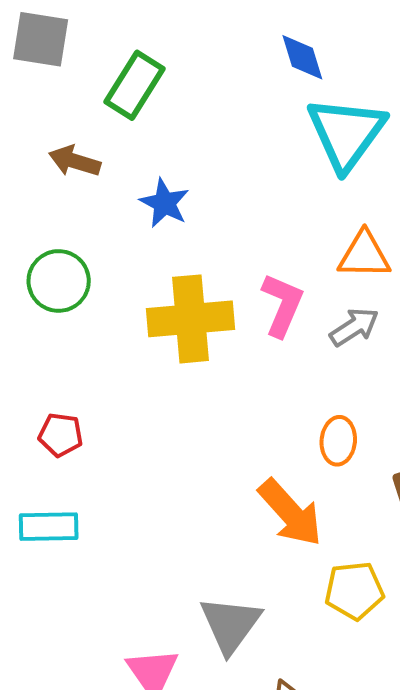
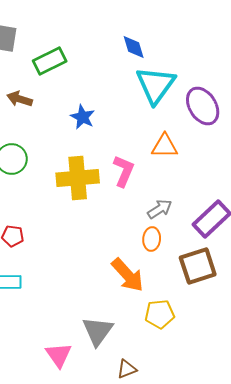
green rectangle: (135, 85) -> (50, 61), turned 32
blue star: (164, 203) -> (83, 117), moved
gray arrow: (354, 327) -> (160, 209), moved

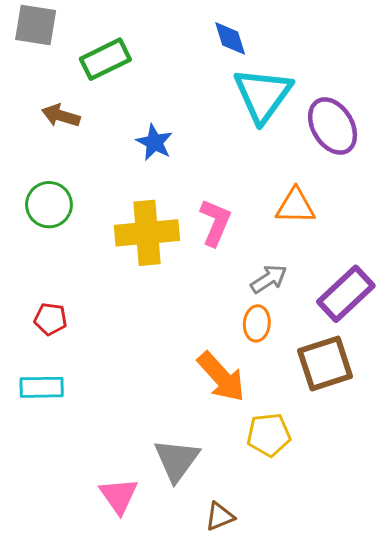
orange triangle: (165, 146) -> (295, 206), moved

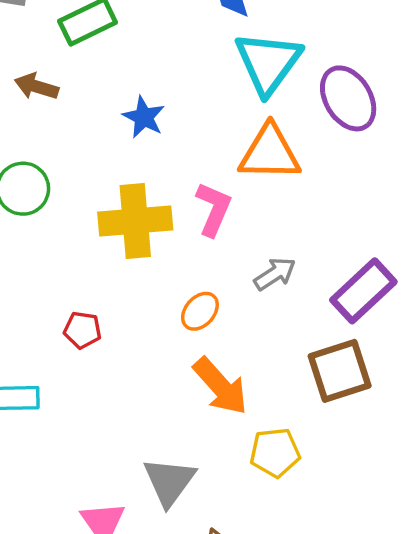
orange triangle: (295, 206) -> (270, 153), moved, size x1.4
red pentagon: (50, 319) -> (82, 330), moved
orange ellipse: (257, 323) -> (200, 311), moved, turned 36

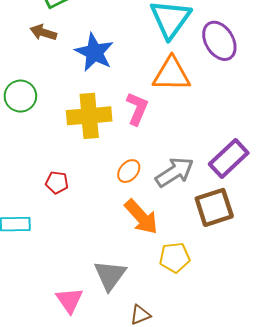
brown arrow: (36, 86) -> (43, 33), moved
blue star: (144, 117) -> (94, 52), size x1.5
gray arrow: (275, 274) -> (175, 172), moved, size x1.5

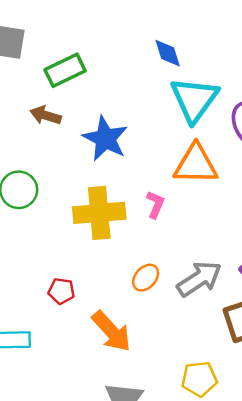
pink L-shape: (137, 109) -> (155, 204), size x0.7
orange arrow: (141, 217) -> (111, 331), moved

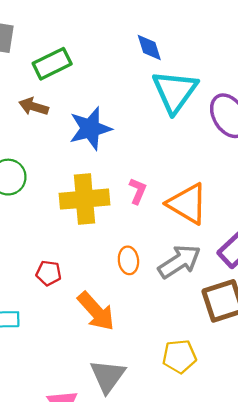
blue star: (105, 139) -> (90, 128), turned 30
orange triangle: (196, 164) -> (187, 204), moved, turned 30
orange ellipse: (146, 278) -> (128, 260), turned -48

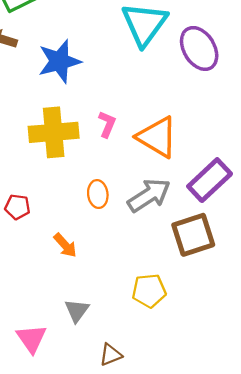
orange arrow: (96, 311) -> (65, 245), size x0.6
gray triangle: (108, 376) -> (77, 310), size x0.7

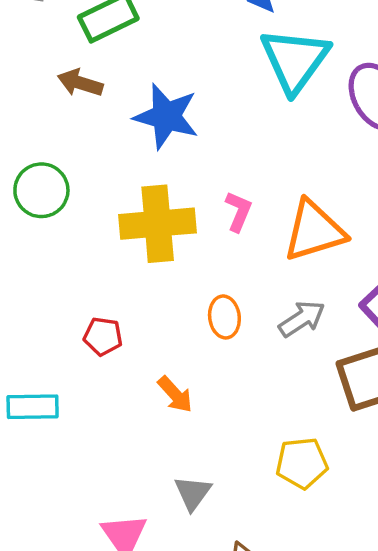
blue star: (59, 61) -> (166, 116), turned 30
orange triangle: (157, 137) -> (314, 231), turned -48
gray arrow: (149, 195) -> (302, 319), size x0.7

